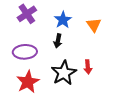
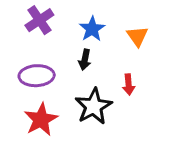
red arrow: (88, 67) -> (129, 84), moved

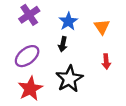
purple ellipse: (37, 76) -> (27, 56), turned -35
red arrow: (129, 84) -> (106, 62), moved

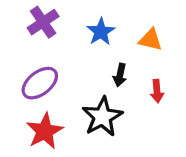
orange triangle: (102, 27) -> (150, 40), turned -42
black arrow: (63, 44) -> (120, 75), moved

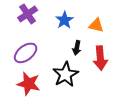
red arrow: (157, 91) -> (100, 58), size x1.6
red star: (45, 131) -> (29, 84), turned -30

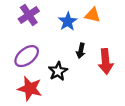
orange triangle: (96, 25) -> (93, 15), moved
black star: (65, 74) -> (58, 71), moved, size x0.7

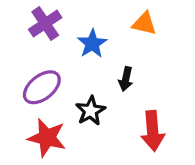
blue star: (68, 21) -> (92, 44), moved
red arrow: (106, 61) -> (153, 131), moved

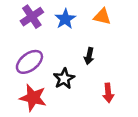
blue star: (92, 44) -> (65, 19), moved
red arrow: (153, 131) -> (108, 93), size x0.7

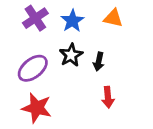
black star: (64, 79) -> (71, 55), moved
red arrow: (108, 93) -> (108, 97), moved

